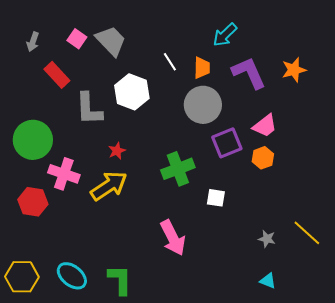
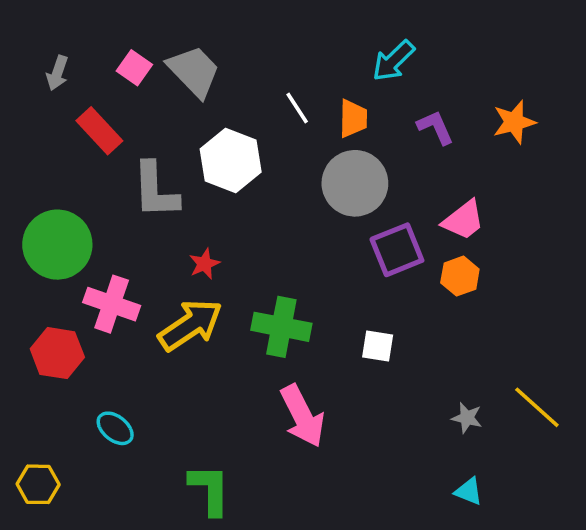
purple L-shape: (249, 73) -> (435, 127), size x0.6
green cross: (178, 169) -> (281, 327), moved, turned 32
cyan ellipse: (72, 276) -> (115, 428), moved, size x0.7
yellow hexagon: (22, 277) -> (38, 484), size x0.7

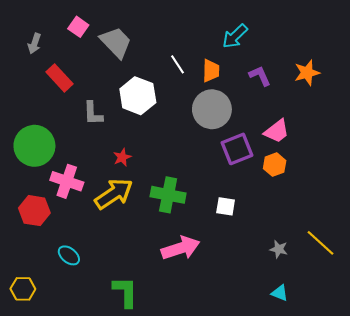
pink square: (134, 68) -> (78, 27), moved
gray L-shape: (155, 190) -> (93, 113), size x0.7
pink arrow: (302, 416) -> (181, 248), turned -81

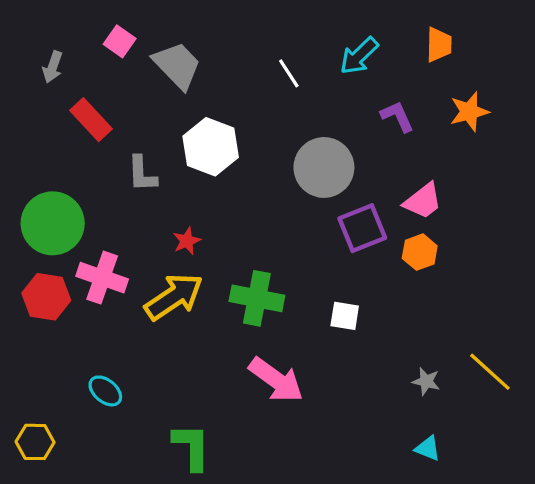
white line: (177, 64) -> (289, 73), moved
orange trapezoid: (211, 71) -> (439, 45), moved
red hexagon: (34, 211) -> (46, 297), moved
pink arrow: (181, 248) -> (276, 380), turned 54

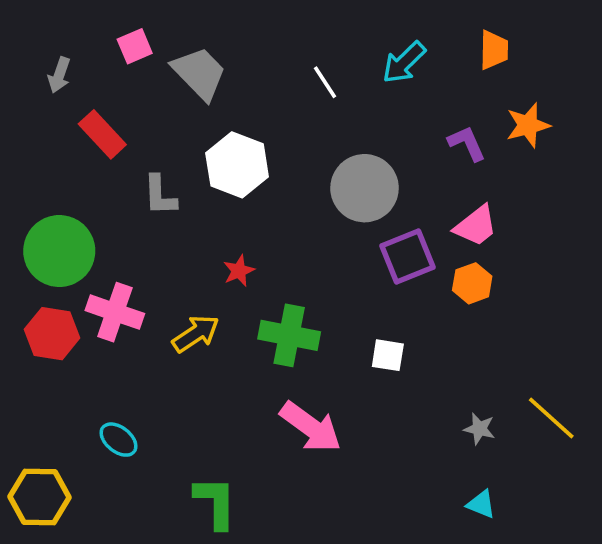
pink square: (120, 41) -> (135, 46), turned 32
purple L-shape: (397, 116) -> (467, 143), moved
red star: (187, 241) -> (239, 271), moved
yellow arrow: (174, 297) -> (196, 334), size x0.7
yellow hexagon: (35, 442) -> (40, 497), size x1.4

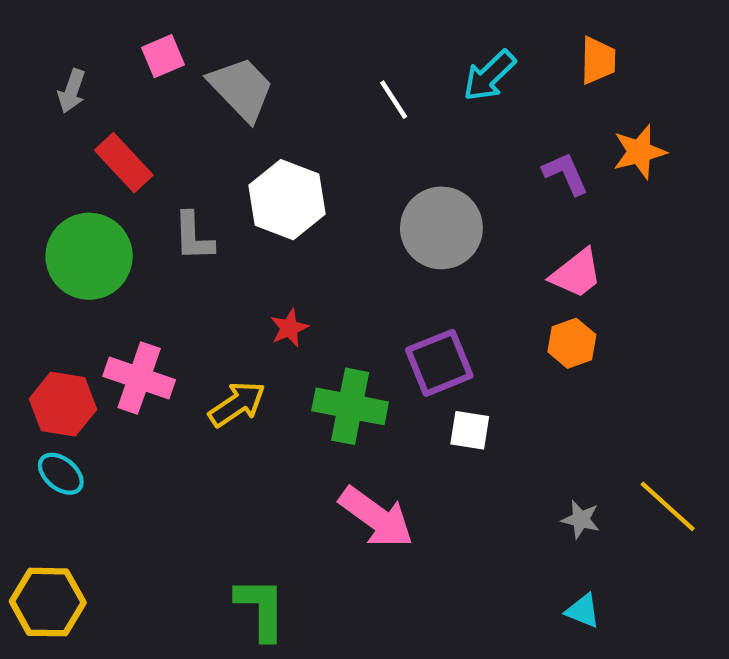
green circle: (59, 251) -> (89, 256), moved
purple square: (408, 256) -> (439, 363), moved
cyan ellipse: (119, 440) -> (61, 474), moved

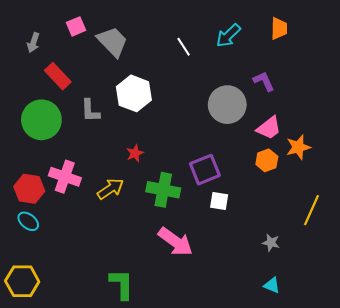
orange star: (639, 152) -> (298, 147), moved
gray circle: (441, 228) -> (227, 105), moved
yellow line: (668, 506) -> (311, 210), moved, turned 72

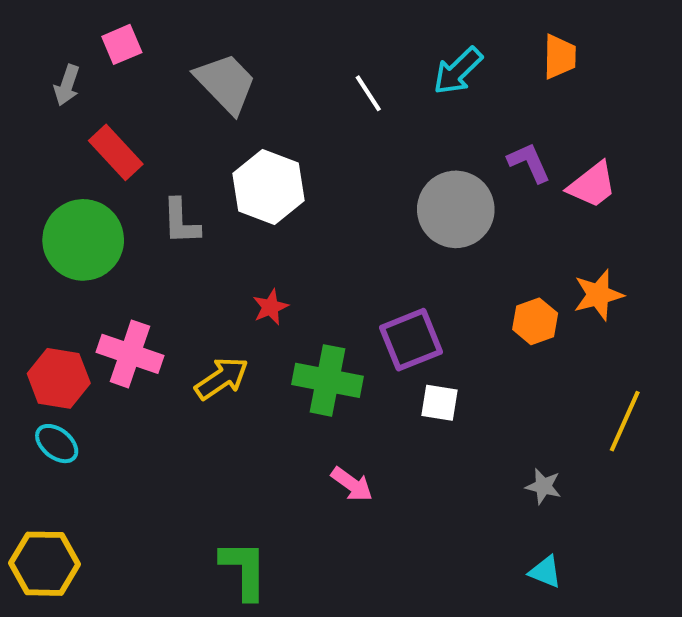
pink square: (76, 26) -> (122, 44), moved
pink trapezoid: (269, 128) -> (592, 185), moved
pink arrow: (175, 242) -> (352, 484), size x0.6

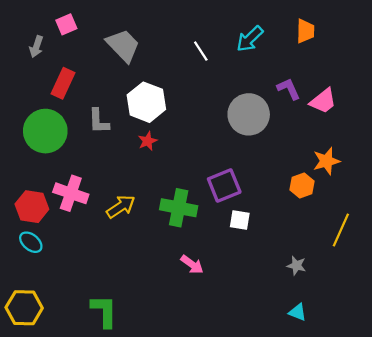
red rectangle: (116, 152) -> (63, 83), turned 68
red star: (270, 307) -> (148, 141), moved
orange hexagon: (535, 321) -> (302, 186), moved
green L-shape: (244, 570) -> (104, 311), moved

